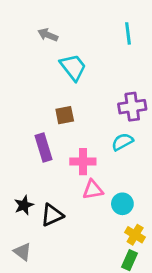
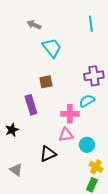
pink cross: (83, 162) -> (70, 114), moved
black star: (24, 205) -> (12, 130), moved
black triangle: (52, 215) -> (48, 154), moved
gray triangle: (22, 252) -> (16, 170), moved

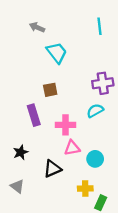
pink cross: (70, 114) -> (66, 125), moved
black star: (12, 130) -> (21, 152), moved
yellow cross: (96, 167) -> (85, 188), moved, turned -32

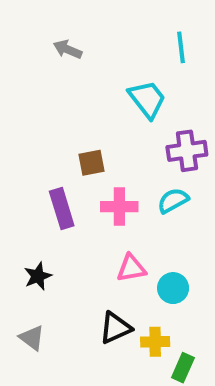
cyan trapezoid: (57, 53) -> (147, 99), moved
pink cross: (66, 125) -> (119, 207), moved
black triangle: (52, 169) -> (115, 328), moved

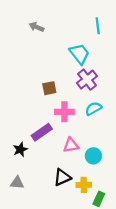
purple cross: (187, 151) -> (87, 80), moved, turned -30
purple rectangle: (62, 209) -> (42, 132), moved, turned 72
gray triangle: (32, 338) -> (17, 183), turned -32

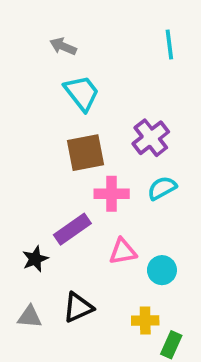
cyan trapezoid: (79, 54) -> (82, 93), moved
brown square: (49, 88) -> (85, 153), size x1.5
black triangle: (62, 177) -> (78, 307), moved

